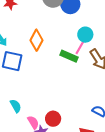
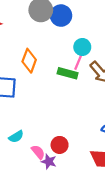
cyan semicircle: (16, 106) -> (16, 137), turned 96

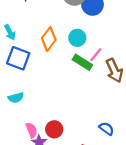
cyan circle: (82, 47) -> (77, 38), moved
cyan semicircle: (16, 137) -> (16, 98), moved

